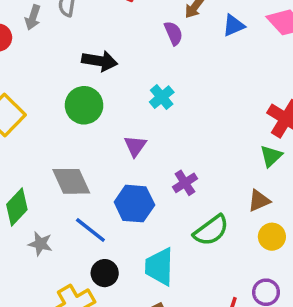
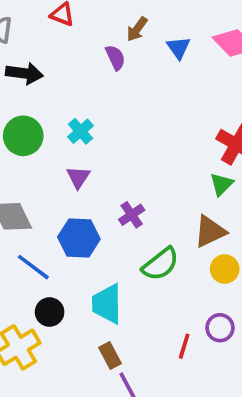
blue triangle: (234, 25) -> (178, 48), turned -40
black arrow: (100, 61) -> (24, 73), moved
cyan cross: (162, 97) -> (80, 131), moved
brown triangle: (259, 201) -> (210, 231), size x1.4

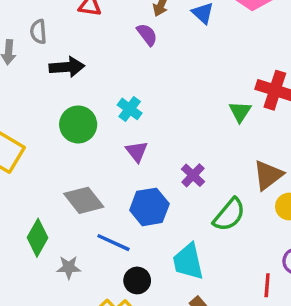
green triangle: (221, 184) -> (240, 112), moved

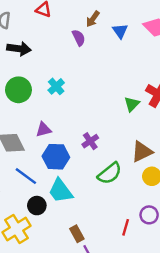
purple triangle: (137, 151) -> (44, 130), moved, turned 42
cyan trapezoid: (188, 262) -> (60, 191), moved, turned -36

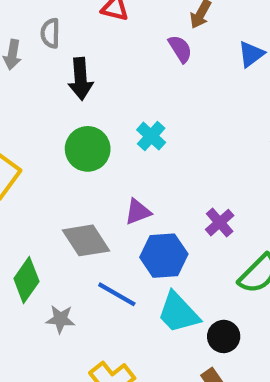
blue triangle: (120, 31) -> (251, 54), moved, turned 35
black arrow: (19, 49) -> (81, 79), turned 85
black circle: (37, 206) -> (224, 336), moved

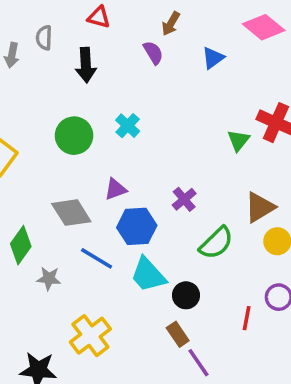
black arrow: (81, 79) -> (86, 65), moved

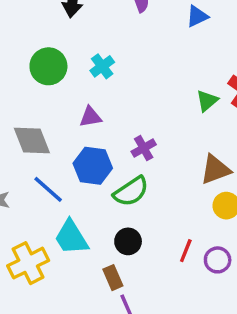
purple triangle: (115, 189) -> (90, 117), moved
green semicircle: (216, 243) -> (131, 191), moved
cyan trapezoid: (148, 275) -> (71, 237), moved
red line: (247, 318) -> (186, 251), moved

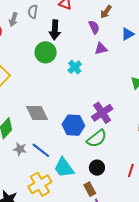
green circle: (48, 66) -> (46, 52), moved
purple triangle: (90, 117) -> (101, 49), moved
purple cross: (144, 148) -> (102, 113), size x1.5
blue line: (48, 189) -> (41, 150), moved

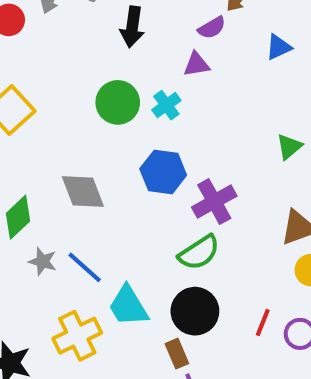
purple semicircle: (94, 27) -> (212, 28), turned 80
purple triangle: (101, 49) -> (197, 64), moved
green circle: (46, 52) -> (118, 102), moved
blue hexagon: (73, 125) -> (163, 172), moved
black circle: (97, 168) -> (195, 311), size x1.5

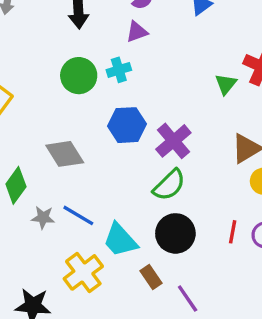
cyan cross: (166, 105) -> (119, 70), turned 30
brown rectangle: (177, 354) -> (151, 277), moved

